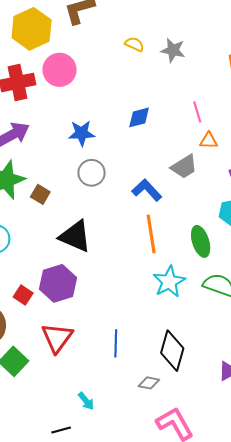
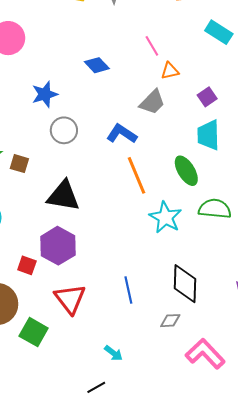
blue diamond: (139, 117) -> (97, 65), turned 75

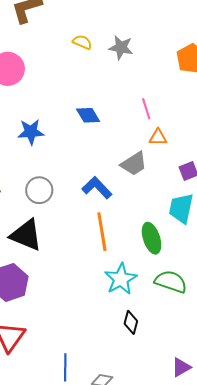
gray circle: (64, 130) -> (39, 190), moved
black diamond: (185, 284) -> (131, 322), moved, size x0.6
blue line: (128, 290) -> (65, 367), moved

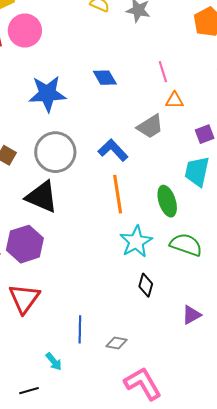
blue star: (31, 132) -> (47, 94), size x1.4
gray circle: (39, 190) -> (55, 152), size x1.5
purple triangle: (181, 367) -> (191, 315), moved

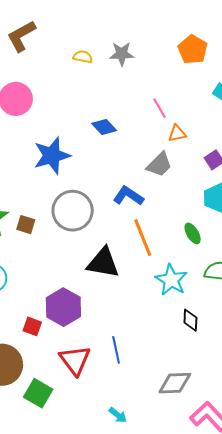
black triangle: (42, 197) -> (103, 263), moved
green ellipse: (167, 201) -> (193, 233), size x0.7
blue line: (80, 329) -> (116, 350), moved
gray diamond: (116, 343) -> (175, 383), size x1.6

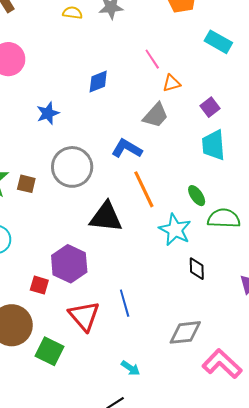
blue diamond: (104, 127) -> (98, 81), turned -65
blue star: (52, 156) -> (48, 113), size x0.6
green ellipse: (193, 233) -> (197, 196), moved

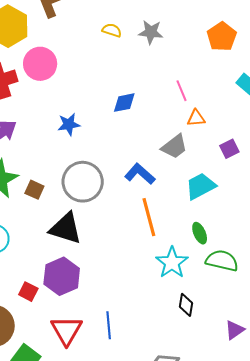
cyan trapezoid: (213, 145) -> (201, 186), moved, turned 56
black triangle: (106, 217) -> (66, 228), moved

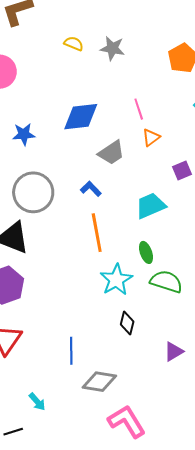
blue diamond: (124, 103) -> (81, 117), size x1.5
orange triangle: (196, 118) -> (151, 137), turned -36
gray trapezoid: (174, 147) -> (111, 153), moved
blue L-shape: (140, 174) -> (91, 189), size x0.7
blue line: (109, 325) -> (71, 351), moved

